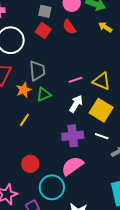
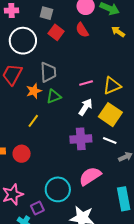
gray square: (45, 11) -> (46, 13), moved
yellow triangle: (101, 81) -> (112, 86), turned -48
red circle: (30, 164) -> (22, 154), moved
pink semicircle: (72, 166) -> (90, 176), moved

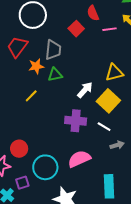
red square: (56, 32) -> (76, 29), moved
pink line: (86, 83) -> (110, 29), moved
red circle: (22, 154) -> (19, 149), moved

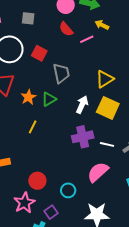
red square: (76, 29) -> (39, 53), moved
gray trapezoid: (53, 50) -> (61, 73), moved
white line: (104, 127) -> (107, 144), moved
cyan circle: (45, 167) -> (68, 190), size x0.6

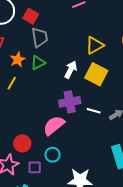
gray trapezoid: (61, 73) -> (40, 37), moved
yellow line: (33, 127) -> (12, 83), moved
pink semicircle: (98, 172) -> (54, 125), moved
purple square: (51, 212) -> (35, 167), moved, turned 32

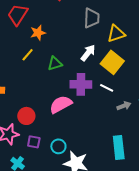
gray trapezoid: (40, 37) -> (92, 18), moved
green triangle: (38, 63) -> (55, 64), moved
white line: (94, 111) -> (107, 88), moved
cyan circle: (52, 155) -> (58, 146), moved

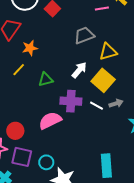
gray trapezoid: (92, 18) -> (84, 35), turned -115
gray arrow: (124, 106) -> (116, 103), moved
purple square: (34, 142) -> (22, 157), size x1.5

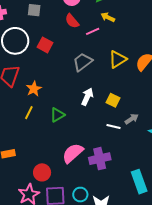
yellow triangle: (108, 52) -> (118, 59), moved
yellow square: (103, 80) -> (113, 100), size x0.6
purple cross: (71, 101) -> (100, 159), moved

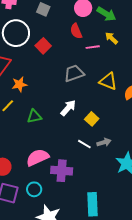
yellow triangle: (118, 59) -> (108, 81), turned 36
cyan circle: (80, 195) -> (34, 189), moved

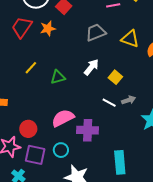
orange star: (19, 84) -> (48, 28), moved

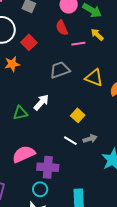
white arrow: (91, 67) -> (41, 102), moved
cyan circle: (61, 150) -> (40, 189), moved

